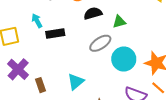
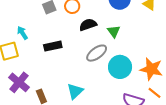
cyan arrow: (37, 21) -> (22, 33), moved
green triangle: (119, 22) -> (114, 31), turned -48

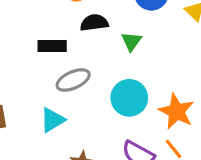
black rectangle: (53, 46) -> (52, 46), moved
gray ellipse: (97, 53) -> (73, 80), moved

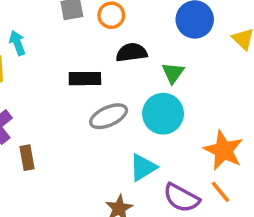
cyan circle: (129, 98) -> (163, 114), moved
cyan triangle: (53, 120) -> (143, 167), moved

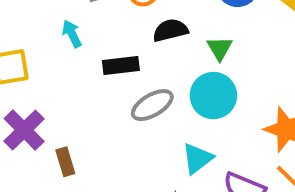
cyan arrow: (17, 43) -> (72, 34), moved

